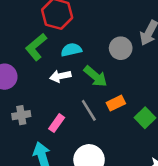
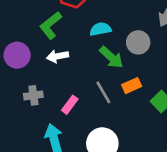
gray circle: (121, 48) -> (138, 42), moved
cyan semicircle: (71, 50) -> (100, 29), moved
white arrow: (60, 76) -> (57, 56), moved

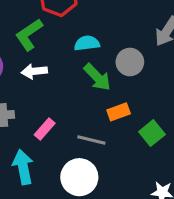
gray line: (103, 92) -> (91, 140), moved, turned -50

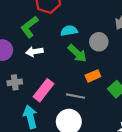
pink rectangle: (45, 129) -> (44, 90), size x1.5

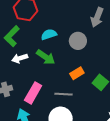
green arrow: (77, 53) -> (46, 57), moved

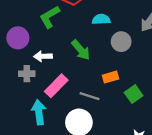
cyan semicircle: (49, 34) -> (101, 19), moved
white arrow: (20, 58) -> (43, 56), moved

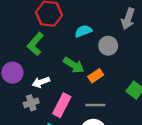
orange rectangle: (111, 77) -> (96, 76), moved

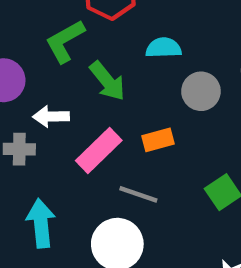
green arrow: (74, 65) -> (107, 81), moved
pink rectangle: (62, 105) -> (99, 151), moved

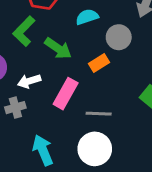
orange rectangle: (158, 140) -> (99, 63), moved

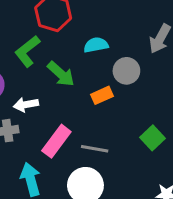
pink rectangle: (66, 94) -> (56, 141), moved

